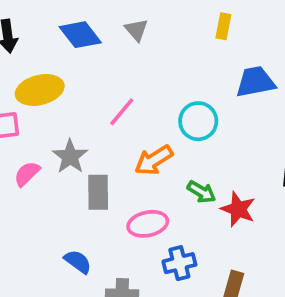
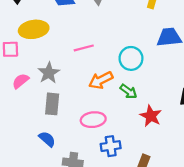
pink line: (122, 112) -> (84, 48), turned 30
gray rectangle: (98, 192) -> (52, 104), moved
green arrow: (202, 192) -> (129, 91), moved

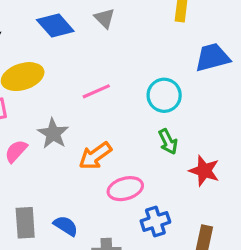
orange arrow: (101, 80) -> (95, 156), moved
green arrow: (129, 91) -> (168, 142), turned 36
gray rectangle: (52, 104) -> (25, 223), moved

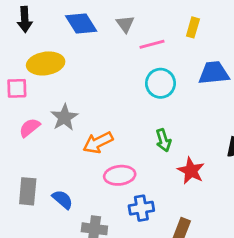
pink line: (96, 91) -> (152, 44), moved
cyan circle: (164, 95) -> (160, 83), moved

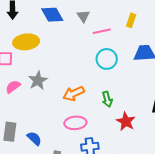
orange arrow: (98, 143) -> (74, 94), moved

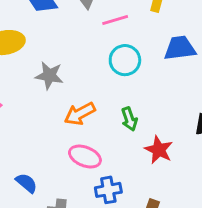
gray star: (38, 80) -> (49, 75), moved, turned -30
pink ellipse: (75, 123) -> (85, 157), turned 30

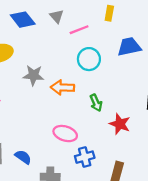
orange arrow: (80, 114) -> (62, 87), moved, turned 35

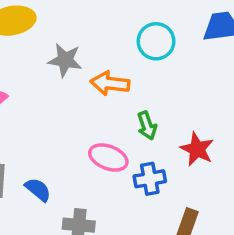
green arrow: (96, 103) -> (147, 126), moved
blue cross: (85, 157) -> (150, 179), moved

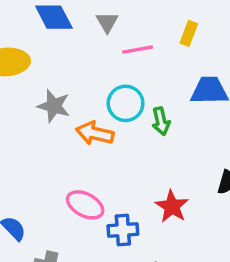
cyan circle: (156, 41) -> (126, 103), moved
green arrow: (147, 126) -> (161, 121), moved

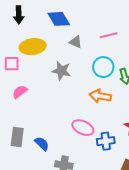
gray triangle: (107, 22) -> (76, 42), moved, turned -32
orange arrow: (95, 133) -> (100, 96), moved

